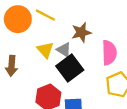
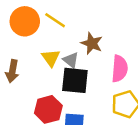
brown star: (81, 32) -> (92, 43), turned 30
black square: (70, 68) -> (75, 80), turned 36

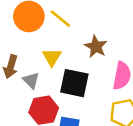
gray triangle: (71, 60) -> (31, 80), moved

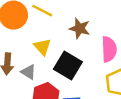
black square: (74, 83) -> (68, 66), turned 32

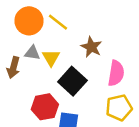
gray triangle: (28, 72) -> (32, 53), moved, turned -35

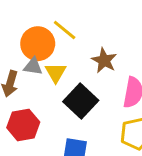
orange circle: (29, 21) -> (38, 44), moved
red hexagon: (45, 107) -> (23, 125), moved

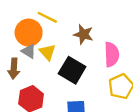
gray triangle: (33, 66) -> (29, 51), turned 35

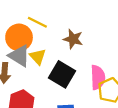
gray triangle: (29, 51) -> (19, 56), size x1.5
pink semicircle: (112, 54) -> (98, 77), moved

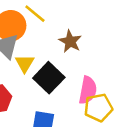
yellow triangle: (38, 57) -> (25, 63), moved

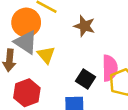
black square: (49, 78) -> (86, 79), moved, size x0.7

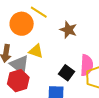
gray triangle: (26, 42) -> (20, 65), moved
yellow triangle: (46, 55) -> (36, 51), turned -35

